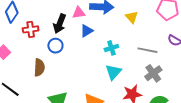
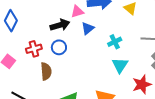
black arrow: (60, 24) -> (60, 25), turned -120
red cross: (31, 29) -> (34, 49), moved

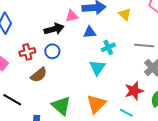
blue triangle: (88, 28) -> (90, 32), moved, turned 32
cyan triangle: (120, 65) -> (97, 68), moved
brown semicircle: (46, 71) -> (39, 75), turned 54

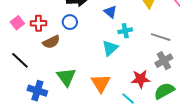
blue triangle: (90, 32) -> (110, 12), turned 32
red cross: (27, 52) -> (38, 23), moved
orange triangle: (96, 104) -> (101, 83), turned -30

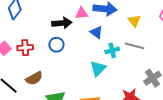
gray line: (161, 37) -> (135, 46), moved
brown semicircle: (51, 42) -> (34, 78), moved

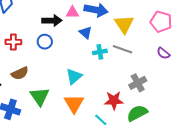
yellow triangle: (134, 21) -> (124, 24), size x1.5
cyan triangle: (98, 69) -> (74, 76), moved

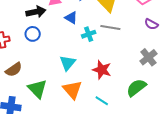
gray cross: (138, 83) -> (148, 57), moved
red star: (114, 101) -> (102, 70), moved, turned 30

